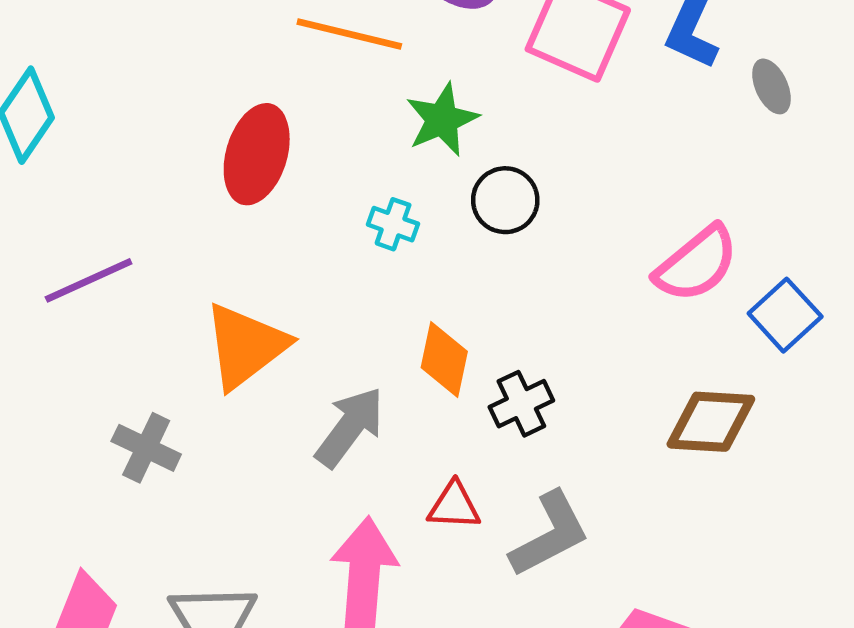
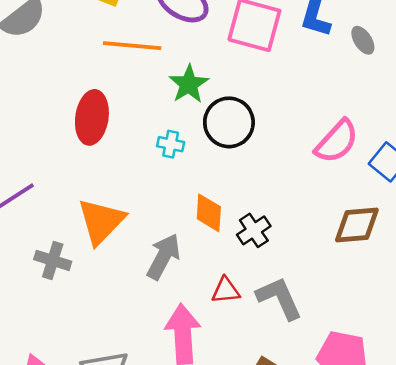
black circle: (505, 200) -> (229, 122), size x1.4
gray cross: (146, 448) -> (53, 260), moved
gray L-shape: (550, 534) -> (279, 298), turned -78

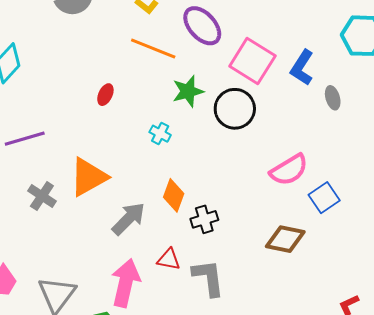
red ellipse: (92, 117) -> (105, 95), size x0.5
black circle: (229, 122) -> (235, 109), moved

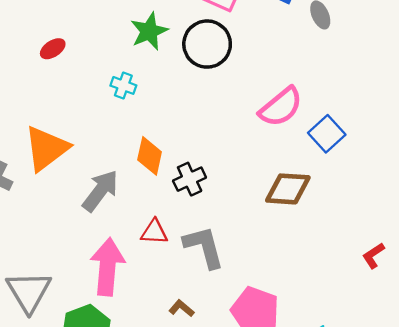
red ellipse: (105, 95) -> (53, 49), turned 40

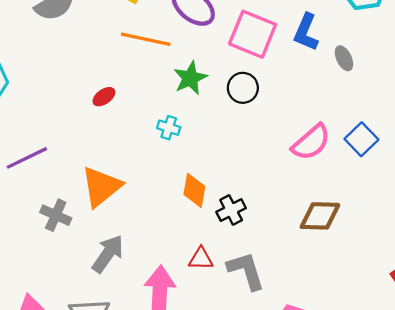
black circle: (207, 44) -> (243, 88), size x0.7
blue square: (327, 134) -> (361, 139), moved
gray arrow: (100, 191) -> (108, 254), moved

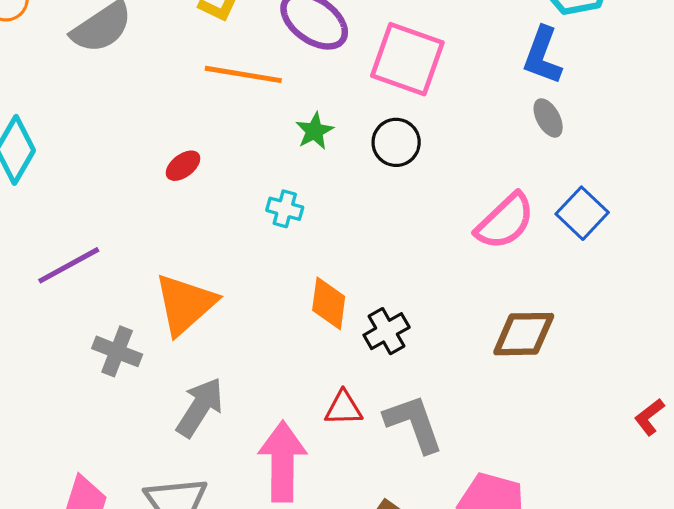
blue L-shape: (306, 32) -> (542, 56), moved
gray ellipse: (344, 58) -> (548, 118), moved
green star: (190, 78) -> (315, 131), size x0.7

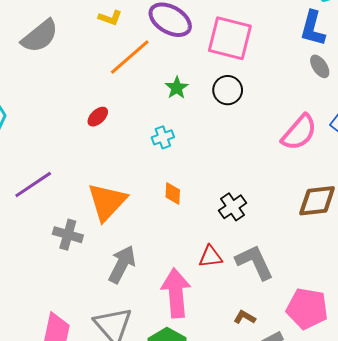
orange line: (243, 74) -> (130, 57), turned -45
cyan cross: (285, 209) -> (163, 137), turned -30
orange diamond: (329, 303) -> (173, 193), moved, size x0.7

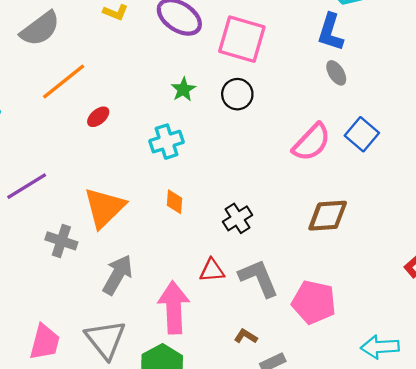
orange line: (130, 57) -> (64, 82), moved
cyan cross: (163, 137) -> (167, 142), size x1.4
pink pentagon: (307, 308) -> (314, 302), moved

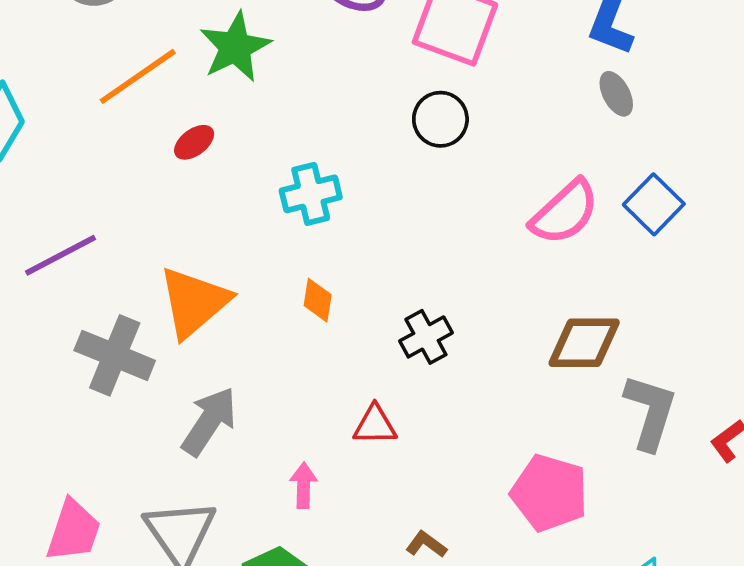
green star: (183, 89) -> (235, 47), moved, size x1.6
gray cross: (61, 241) -> (115, 355), size x1.4
gray L-shape: (259, 278) -> (650, 412), moved, turned 36
pink arrow: (174, 308) -> (304, 485), size x0.5

